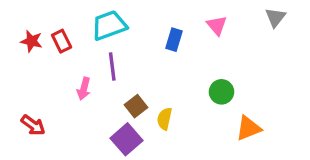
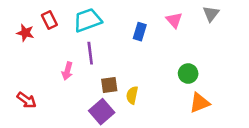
gray triangle: (275, 17) -> (211, 14), moved
red rectangle: (62, 41) -> (49, 20), moved
green circle: (222, 92) -> (188, 74), moved
brown square: (136, 106) -> (109, 85), turned 30

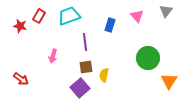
red rectangle: (49, 20) -> (39, 16), turned 56
purple line: (90, 53) -> (85, 42), moved
green circle: (188, 74) -> (148, 58), size x1.5
orange triangle: (200, 103) -> (169, 81), moved, turned -36

